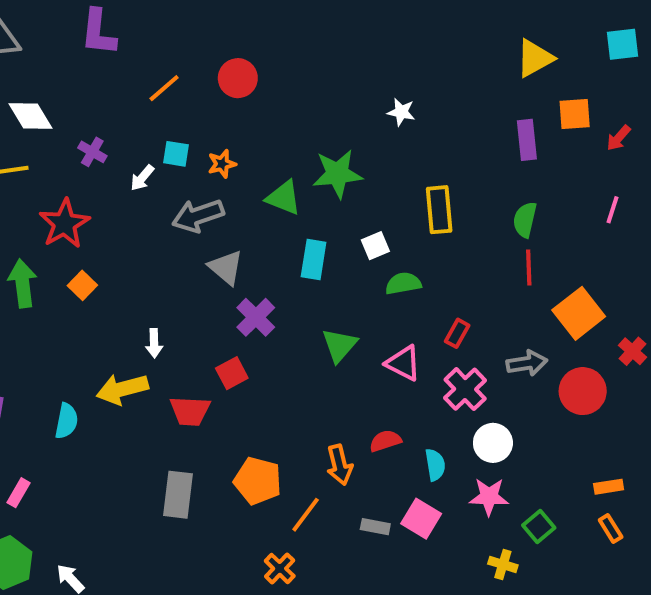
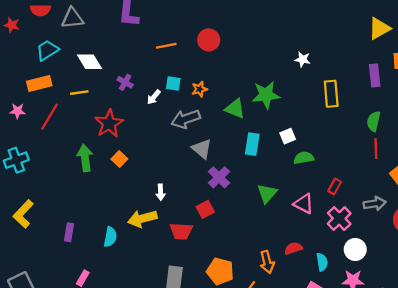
orange line: (164, 88) -> (166, 46), turned 30
yellow rectangle: (439, 210) -> (331, 94), moved

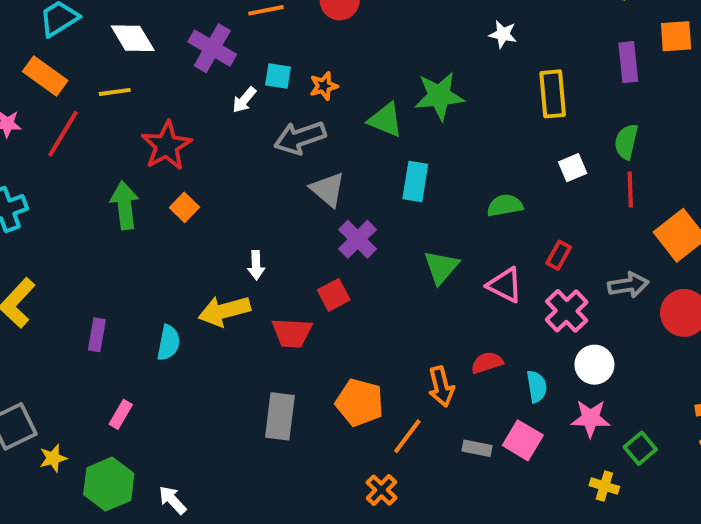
purple cross: (125, 82) -> (212, 48), moved, size x1.6
orange rectangle: (39, 83) -> (45, 76), turned 50
white square: (288, 136) -> (573, 168), moved

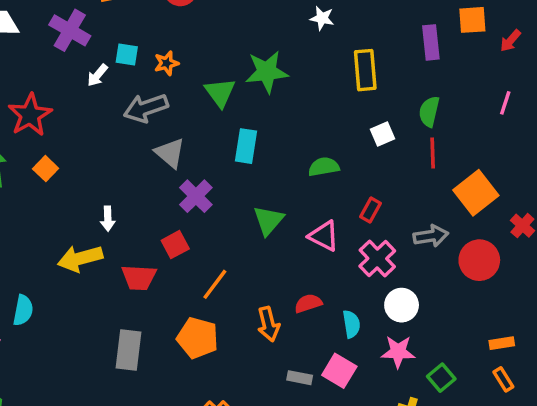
green triangle: (385, 120) -> (220, 93), turned 32
cyan semicircle: (168, 343) -> (23, 310), moved
orange line: (407, 436) -> (215, 284), moved

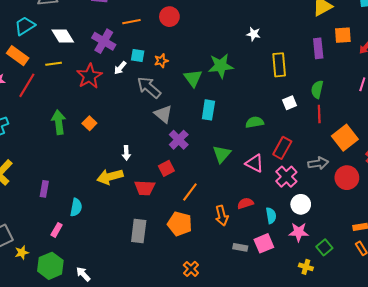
gray arrow: (146, 108) -> (149, 87), turned 60
red star: (30, 115) -> (89, 76), moved
red rectangle: (370, 210) -> (282, 148), size x1.5
pink square: (339, 371) -> (264, 243), turned 36

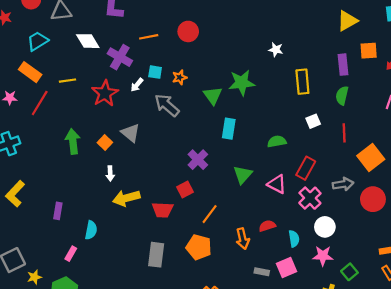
white diamond: (63, 36) -> (88, 41), moved
green semicircle: (317, 89) -> (342, 96), moved
gray triangle: (163, 114) -> (130, 133), moved
white arrow: (126, 153) -> (110, 174), moved

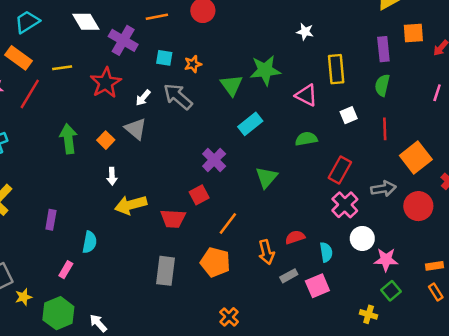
white arrow: (137, 85) -> (143, 98), moved
cyan rectangle: (229, 129) -> (250, 124), turned 42
pink triangle: (277, 184) -> (306, 95), moved
pink star: (323, 256) -> (386, 260), moved
gray rectangle: (262, 272) -> (289, 276), moved, turned -40

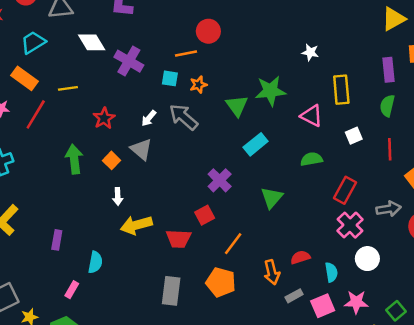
orange line: (157, 17) -> (186, 54), moved
red star: (106, 83) -> (104, 118), moved, size x0.7
pink star: (386, 260) -> (356, 302), moved

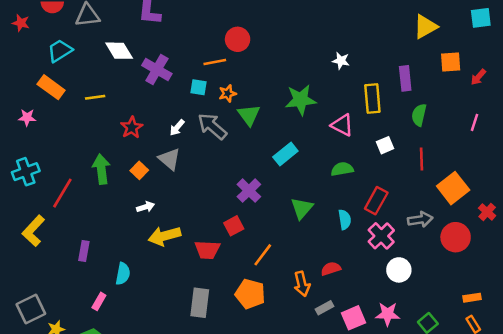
purple rectangle: (389, 70) -> (405, 78), moved
green triangle: (237, 106) -> (249, 115), moved
red line: (36, 114) -> (62, 193), moved
white arrow: (118, 196) -> (146, 207), turned -105
cyan semicircle: (331, 272) -> (345, 220), moved

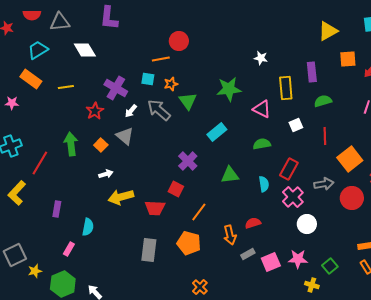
purple cross: (157, 70) -> (116, 88), moved
green semicircle: (419, 115) -> (323, 101), turned 60
green triangle: (302, 208) -> (230, 175), turned 42
red square: (234, 226) -> (176, 189), turned -35

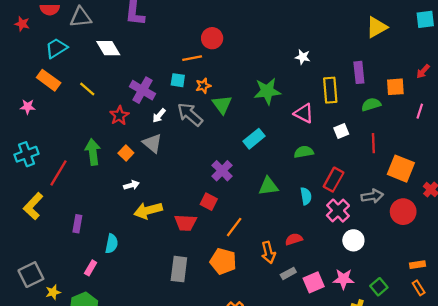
orange square: (348, 59) -> (395, 87), moved
yellow line: (66, 87) -> (87, 89), turned 49
orange square: (350, 159) -> (401, 169), turned -30

